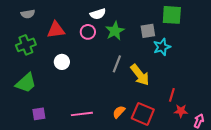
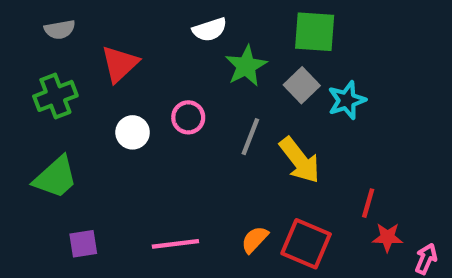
green square: (172, 15) -> (315, 32), moved
red triangle: (56, 30) -> (120, 64), turned -36
gray square: (148, 31) -> (302, 85), moved, turned -35
pink circle: (88, 32) -> (188, 117), moved

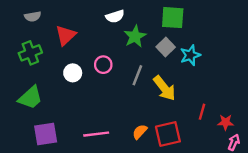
red star: (387, 237) -> (226, 122), moved
purple square: (83, 244) -> (46, 134), size x1.5
red square: (306, 244) -> (168, 134), turned -36

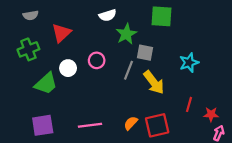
gray square: (166, 47) -> (145, 53), moved, turned -35
cyan star: (190, 55) -> (189, 63), moved
green trapezoid: (30, 98) -> (46, 84), moved

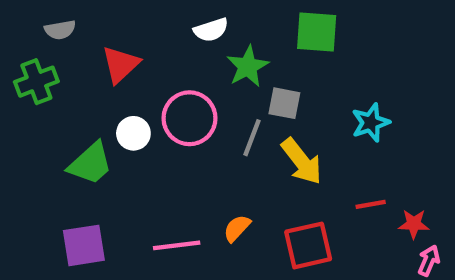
green cross: (28, 49) -> (36, 82), moved
pink circle: (97, 60) -> (189, 118), size x1.6
red line: (189, 104) -> (371, 204), turned 64
orange semicircle: (131, 123) -> (237, 228), moved

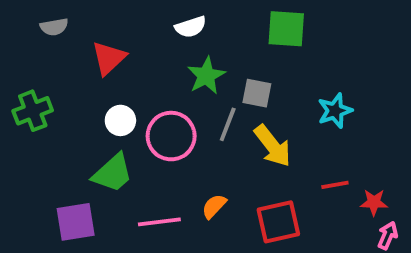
green star: (248, 67) -> (206, 76), moved
green cross: (36, 82) -> (33, 111), moved
pink circle: (189, 118) -> (171, 136), moved
green trapezoid: (90, 164) -> (113, 173), moved

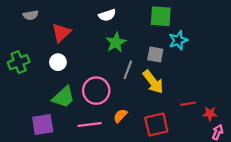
gray square: (257, 93) -> (155, 55), moved
cyan star: (335, 111) -> (178, 40), moved
white circle: (120, 120) -> (58, 62), moved
pink circle: (171, 136) -> (96, 91), moved

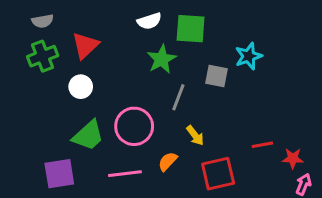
green square: (161, 16) -> (191, 29), moved
green cross: (19, 62) -> (43, 56), moved
yellow arrow: (153, 82) -> (195, 135), moved, size x0.6

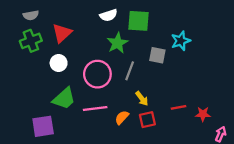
pink circle: (134, 126) -> (97, 74), moved
red line: (262, 145) -> (178, 107), moved
red star: (293, 158) -> (203, 114), moved
pink line: (125, 174) -> (95, 109), moved
red square: (218, 174) -> (147, 120), moved, size x0.7

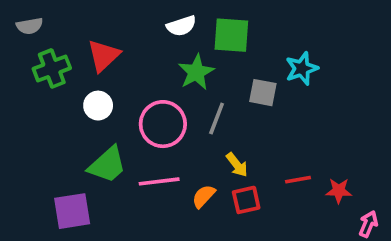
gray semicircle: (31, 15) -> (30, 26), moved

